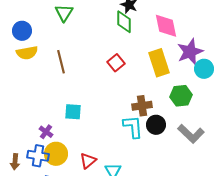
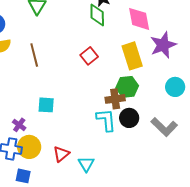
cyan circle: (204, 69) -> (175, 87), moved
green hexagon: (181, 96) -> (127, 87), moved

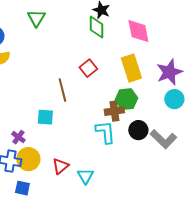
purple star: (163, 45) -> (169, 72), moved
brown line: (34, 55) -> (62, 90), moved
black circle: (129, 118) -> (138, 130), moved

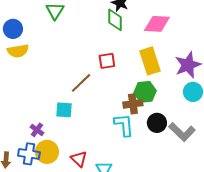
pink diamond: (138, 31) -> (157, 24), turned -76
red square: (88, 68) -> (107, 61), turned 30
brown line: (62, 90) -> (81, 83), turned 60
red triangle: (60, 166) -> (79, 159), turned -36

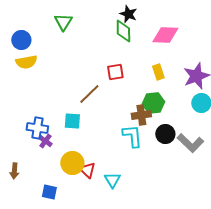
yellow rectangle: (150, 61) -> (158, 72), size x0.6
yellow circle: (47, 152) -> (72, 163), moved
blue cross: (29, 154) -> (37, 128), moved

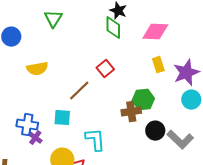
yellow semicircle: (26, 62) -> (37, 69), moved
red square: (115, 72) -> (105, 69), turned -30
yellow rectangle: (158, 72) -> (158, 65), moved
cyan L-shape: (132, 136) -> (95, 140), moved

